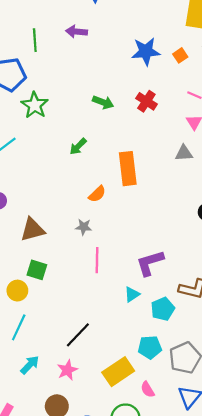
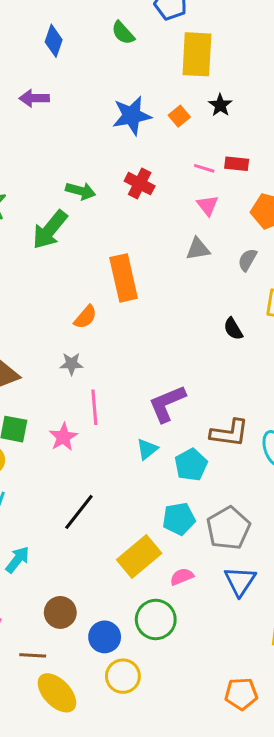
green arrow: (78, 146) -> (50, 230), moved, size x1.6
pink star: (67, 370) -> (63, 437), moved
pink semicircle: (148, 389) -> (182, 577), turned 105

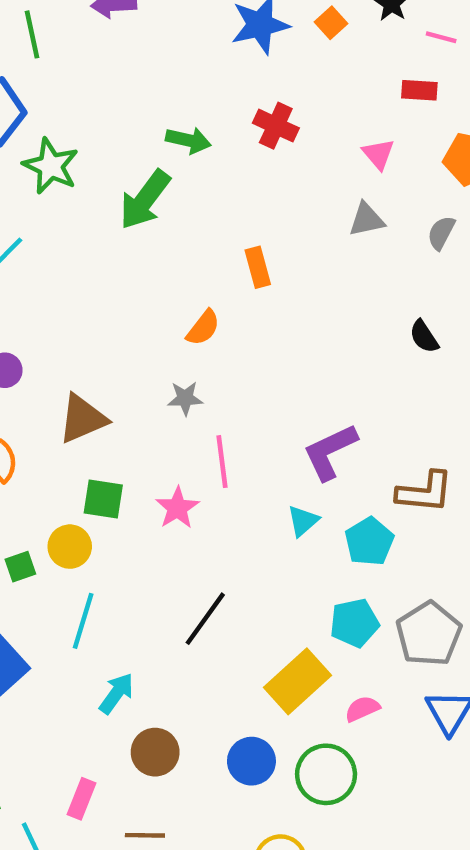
pink line: (204, 168) -> (441, 37), moved
orange rectangle: (124, 278) -> (258, 267), size x0.6
brown circle: (60, 612) -> (155, 752), moved
blue circle: (105, 637) -> (251, 761), moved

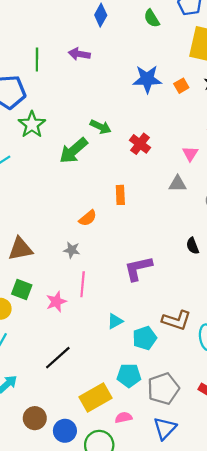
red cross: (276, 126) -> (140, 144), moved
purple L-shape: (330, 452) -> (138, 268), moved
brown circle: (155, 752) -> (35, 418), moved

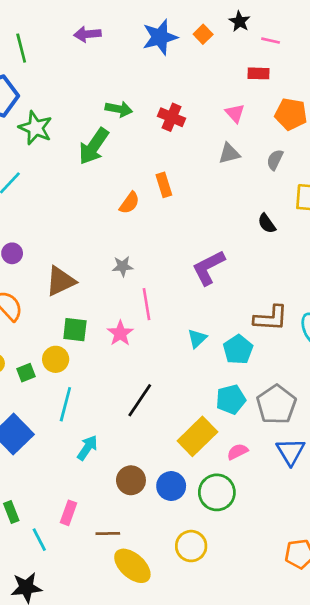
purple arrow: (79, 54) -> (87, 34), moved
orange semicircle: (88, 218) -> (129, 203), moved

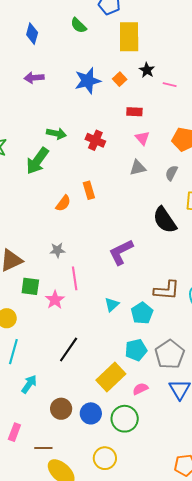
red rectangle: (258, 73) -> (134, 112), moved
black semicircle: (267, 223) -> (165, 220), size x1.8
green square: (75, 330) -> (30, 286), moved

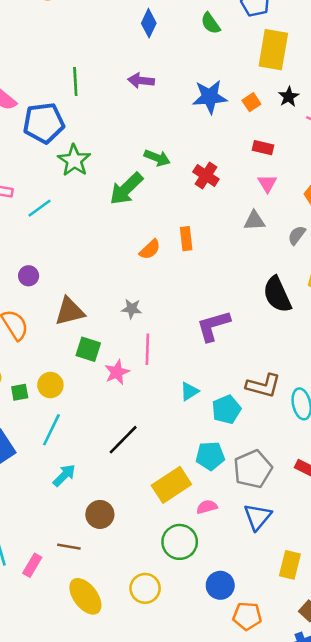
blue circle: (91, 413) -> (220, 585), moved
pink rectangle: (14, 432) -> (32, 565), moved
brown line: (43, 448) -> (69, 547), moved

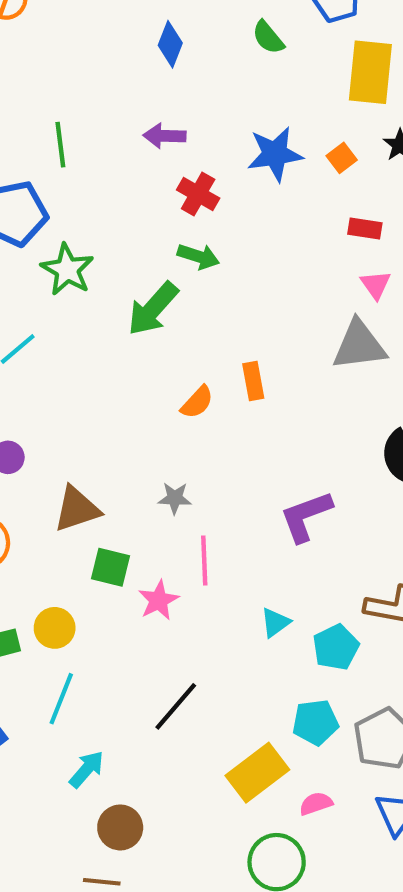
red cross: (206, 175) -> (198, 194), moved
gray triangle: (254, 221) -> (359, 345), size x1.6
brown circle: (100, 514) -> (120, 827), moved

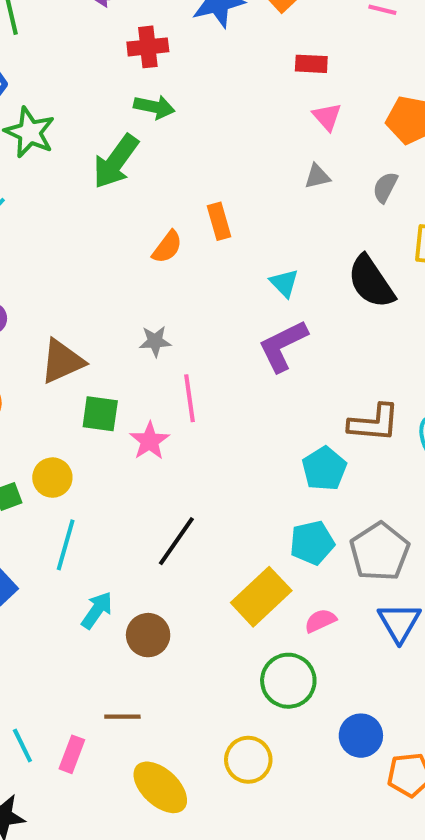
red cross: (198, 194) -> (148, 47), turned -30
gray triangle: (359, 345) -> (317, 176), size x0.5
cyan triangle: (275, 623) -> (284, 283), moved, turned -32
brown circle: (120, 827) -> (148, 635), moved

